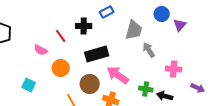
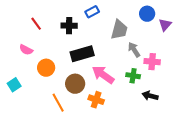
red line: (61, 36) -> (36, 24), moved
pink cross: (174, 69) -> (152, 62), moved
cyan square: (29, 85) -> (14, 85), turned 32
green cross: (146, 89) -> (133, 76), moved

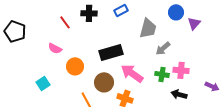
black cross: (69, 26) -> (89, 13), moved
gray arrow: (134, 50) -> (163, 48), turned -98
pink cross: (152, 62) -> (181, 70), moved

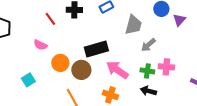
brown circle: (104, 82) -> (81, 70), moved
black arrow: (179, 94) -> (148, 91), moved

